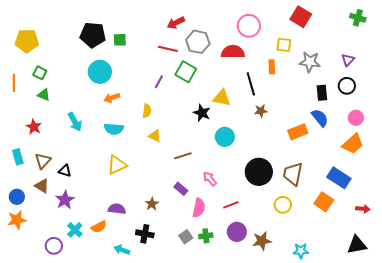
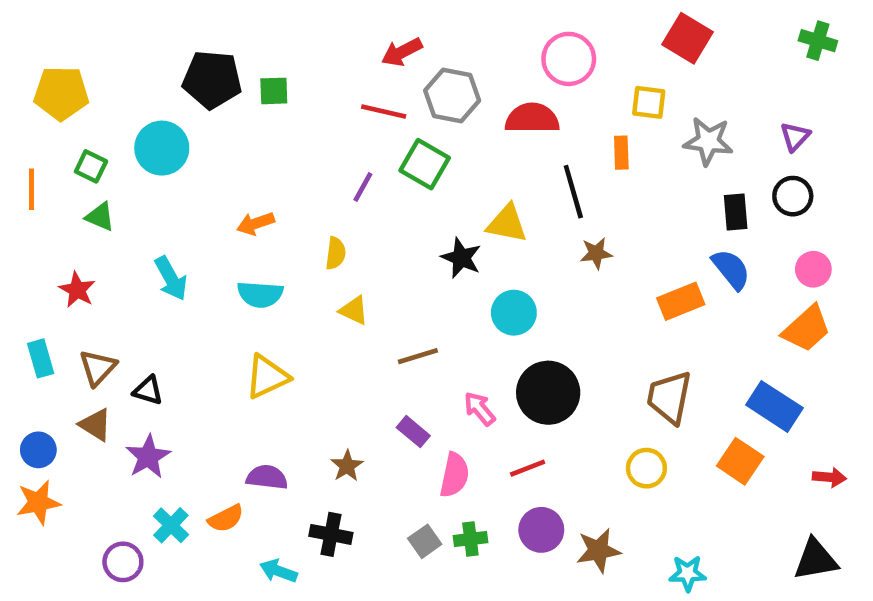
cyan circle: (100, 72) -> (162, 148), moved
black circle: (259, 172) -> (548, 393), moved

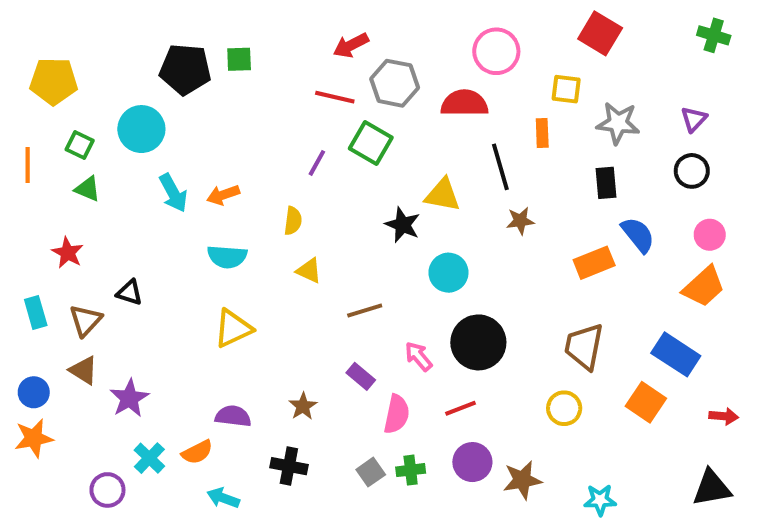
green square: (274, 91) -> (239, 59), moved
black rectangle: (736, 212) -> (606, 183), moved
cyan arrow: (171, 278) -> (173, 193), moved
black triangle: (148, 390) -> (129, 293), moved
cyan arrow: (278, 571) -> (223, 498), moved

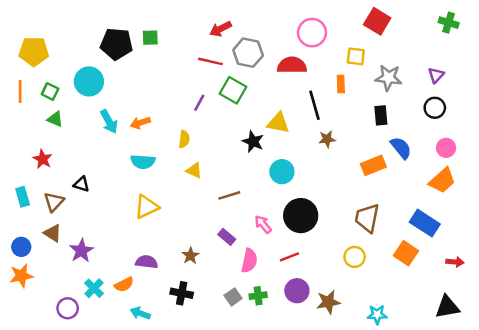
orange line: (28, 165) -> (20, 91), moved

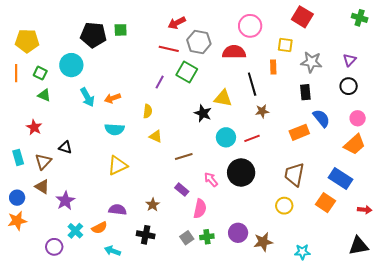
red line: (289, 257) -> (252, 138), moved

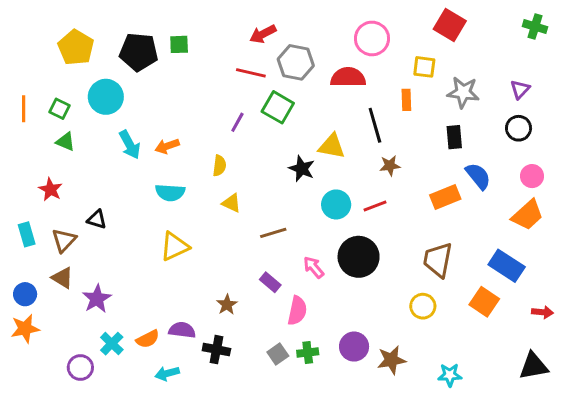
yellow pentagon: (27, 41) -> (76, 47), moved, turned 30
purple semicircle: (118, 210) -> (182, 330), moved
cyan arrow: (112, 251) -> (167, 373), turned -35

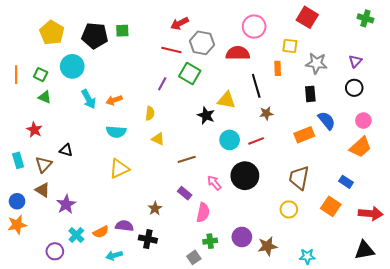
blue rectangle: (507, 266) -> (346, 182), size x0.6
red arrow: (542, 312) -> (371, 214), size x1.6
gray square: (278, 354) -> (194, 257), moved

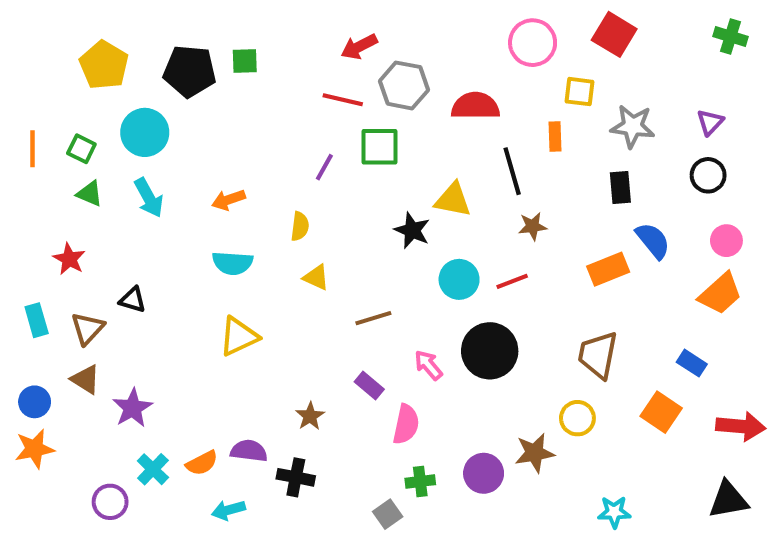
pink circle: (254, 27) -> (533, 43), moved
green square: (190, 74) -> (379, 147), turned -30
cyan arrow: (89, 99) -> (149, 198), moved
brown star: (267, 246) -> (535, 453), moved

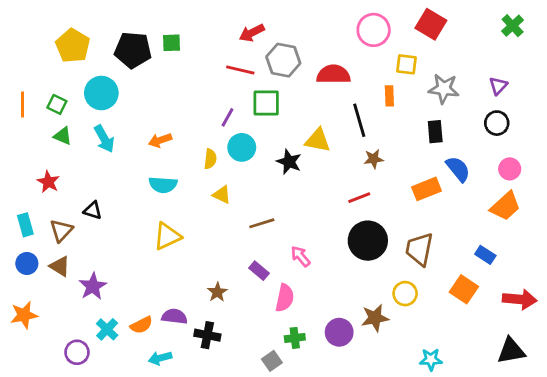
green cross: (731, 36) -> (513, 26), turned 30
cyan circle: (459, 279) -> (242, 147), moved
black circle: (490, 351) -> (368, 241), moved
blue circle: (35, 402) -> (27, 263), moved

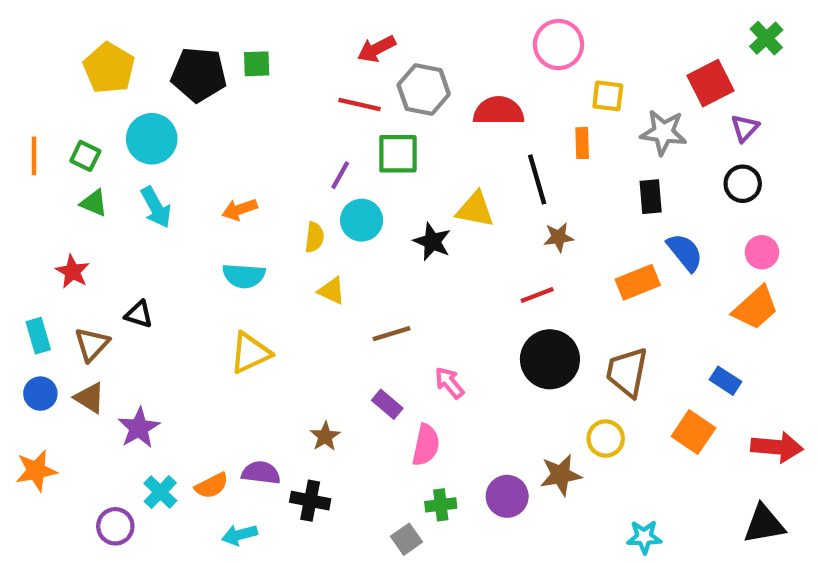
red square: (431, 24) -> (711, 83), moved, turned 32

